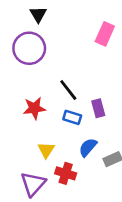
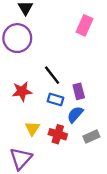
blue semicircle: (88, 147) -> (75, 115), moved
red cross: (66, 173) -> (58, 134), moved

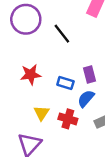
black line: (52, 75) -> (62, 34), moved

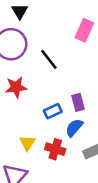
red star: (31, 75) -> (16, 87), moved
blue rectangle: (65, 83) -> (53, 111), turned -42

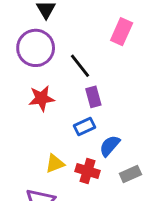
purple rectangle: (78, 102) -> (93, 97), moved
yellow triangle: (27, 143) -> (55, 164), turned 36

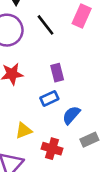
black line: (80, 66) -> (46, 25), moved
red cross: (87, 171) -> (52, 149), moved

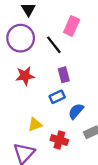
pink rectangle: (82, 16) -> (72, 26), moved
black line: (46, 25) -> (54, 45), moved

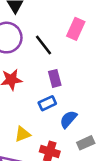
pink rectangle: (72, 26) -> (76, 29), moved

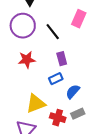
yellow triangle: (23, 134) -> (36, 104), size x1.5
gray rectangle: (86, 143) -> (78, 114), moved

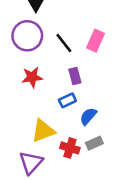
pink rectangle: (79, 19) -> (96, 41), moved

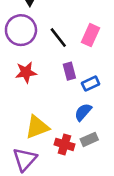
blue rectangle: (67, 100) -> (91, 84), moved

